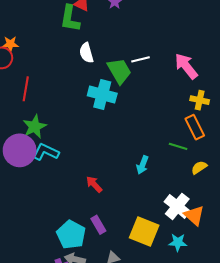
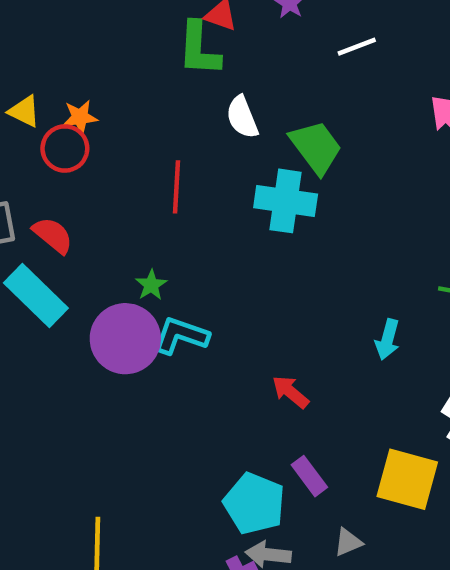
white line: (141, 59) -> (357, 47), moved
red line: (26, 89) -> (177, 187), moved
green star: (35, 127) -> (151, 285), size x0.6

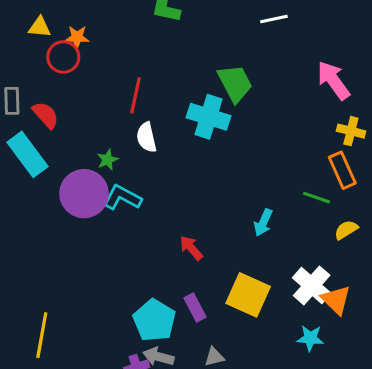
yellow triangle: (24, 111) -> (40, 27), turned -30
white semicircle: (242, 117) -> (146, 137), moved
yellow square: (407, 479) -> (248, 295), moved

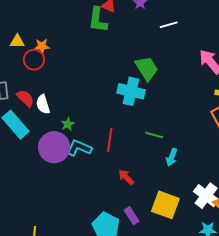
red line: (135, 95) -> (110, 140), moved
white semicircle: (146, 137) -> (43, 104), moved
green line: (317, 198) -> (154, 135), moved

